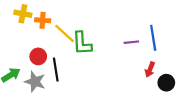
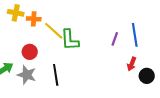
purple line: (131, 42) -> (115, 39), turned -64
black line: (56, 70) -> (56, 75), moved

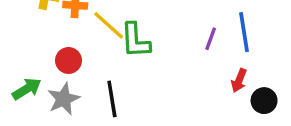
gray star: (27, 75) -> (64, 99), turned 30

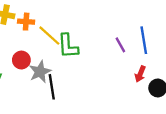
purple line: (211, 39) -> (120, 45), turned -49
gray star: (64, 99) -> (40, 72), moved

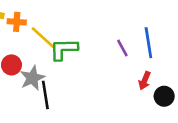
green L-shape: (68, 46) -> (64, 49), turned 92

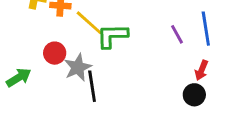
black circle: (164, 96) -> (194, 95), moved

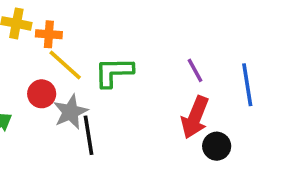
yellow line: (89, 23) -> (65, 65), moved
blue line: (206, 29) -> (247, 85), moved
red arrow: (202, 70) -> (195, 117), moved, size x1.6

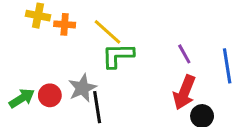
yellow line: (65, 65) -> (107, 32), moved
red circle: (42, 94) -> (50, 95), moved

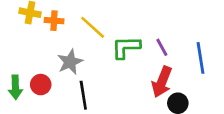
green L-shape: (118, 55) -> (126, 47), moved
gray star: (82, 88) -> (70, 62), moved
green arrow: (22, 98) -> (15, 87), turned 120

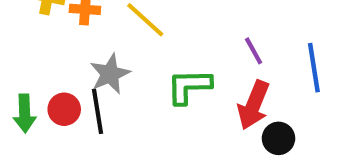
green L-shape: (126, 47) -> (189, 86), moved
black line: (83, 95) -> (97, 111), moved

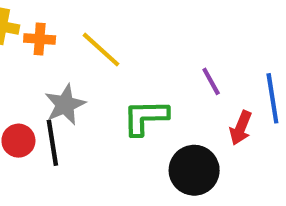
red arrow: (254, 105) -> (241, 128), moved, size x0.7
black circle: (278, 138) -> (194, 170), moved, size x1.5

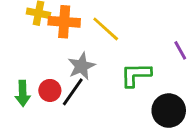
orange cross: (40, 39) -> (64, 22), size x1.5
black line: (52, 143) -> (73, 92), turned 44

